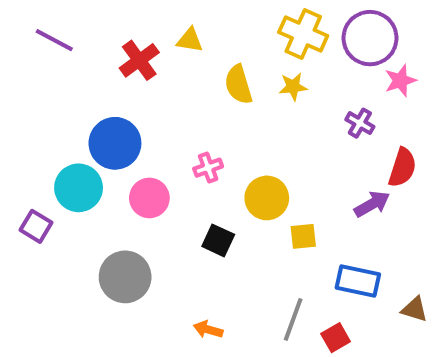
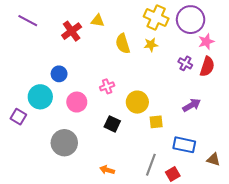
blue circle: (115, 143) -> (59, 74), size x0.6
red semicircle: (402, 168) -> (207, 67), moved

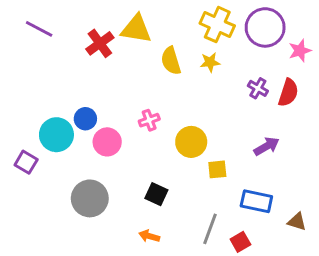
yellow triangle: (98, 21) -> (136, 29), size x1.6
pink star: (206, 42) -> (300, 51), moved
blue circle: (59, 74) -> (85, 119), moved
black square: (112, 124) -> (156, 194), moved

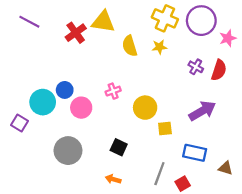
purple arrow: (267, 146) -> (202, 111), size x1.4

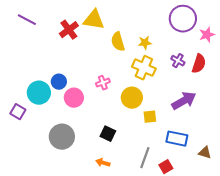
yellow cross: (165, 18) -> (144, 68), moved

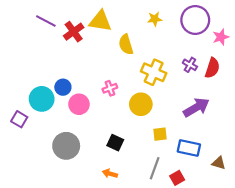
purple line: (27, 20) -> (46, 21), moved
yellow star: (145, 43) -> (155, 19), moved
yellow square: (150, 117) -> (160, 134), moved

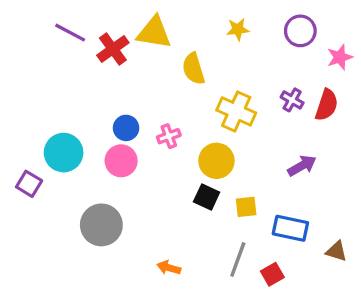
purple circle: (195, 20) -> (300, 31), size x0.7
blue circle: (63, 87) -> (126, 128), moved
purple arrow: (196, 107) -> (302, 166), size x0.7
black square: (115, 143) -> (207, 197), moved

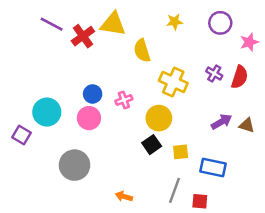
black square: (207, 197) -> (152, 145), turned 30
brown triangle: (336, 251) -> (247, 125), moved
red square: (272, 274) -> (200, 201), turned 35

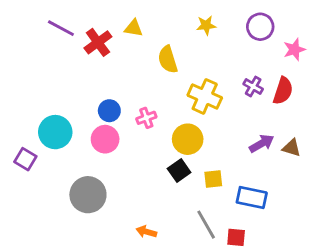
yellow triangle: (113, 24) -> (134, 28), size x0.6
gray line: (175, 190) -> (206, 225), turned -50

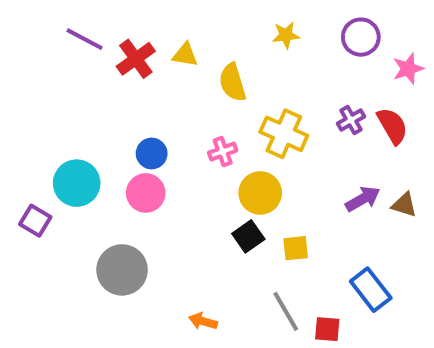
yellow triangle: (134, 28) -> (185, 55), moved
purple cross: (253, 87) -> (351, 120), turned 30
red semicircle: (283, 91) -> (392, 126), turned -48
pink cross: (146, 118) -> (223, 152), moved
blue rectangle: (252, 198) -> (371, 290), moved, turned 40

